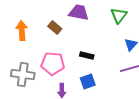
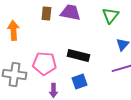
brown rectangle: (55, 28) -> (46, 13), moved, turned 56
black rectangle: (87, 56) -> (78, 55), size x1.5

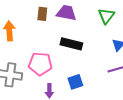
black rectangle: (78, 55) -> (71, 44), moved

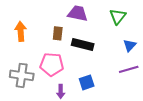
brown rectangle: (42, 14) -> (58, 33), moved

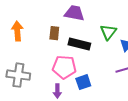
green triangle: (118, 16) -> (108, 32), moved
pink pentagon: (52, 64) -> (64, 67), moved

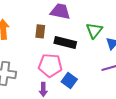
blue square: (83, 82) -> (69, 80), turned -35

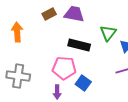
brown rectangle: (40, 31) -> (49, 14), moved, turned 56

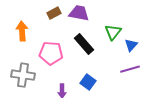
black rectangle: (79, 45) -> (84, 44), turned 35
pink pentagon: (64, 68) -> (51, 53), moved

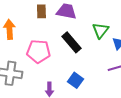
brown rectangle: (54, 13) -> (41, 11), turned -64

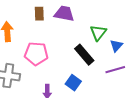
black rectangle: (71, 42) -> (84, 55), moved

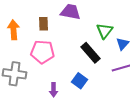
brown rectangle: (39, 14) -> (44, 24), moved

